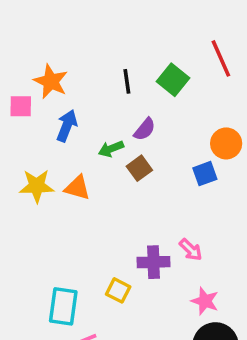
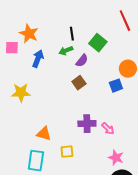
green square: (173, 80) -> (98, 43), moved
green arrow: (111, 149) -> (66, 51), moved
orange triangle: (77, 188) -> (44, 134), moved
purple cross: (154, 262) -> (87, 124), moved
yellow square: (118, 290) -> (67, 152), turned -32

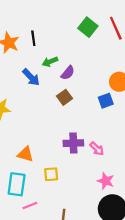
black line: (72, 34) -> (33, 38), moved
green square: (98, 43) -> (88, 27), moved
blue arrow: (38, 59) -> (31, 77), moved, turned 114

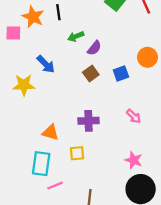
blue arrow: (31, 77) -> (46, 64), moved
blue square: (106, 101) -> (121, 73), moved
purple cross: (73, 143) -> (89, 121), moved
pink arrow: (97, 149) -> (134, 116), moved

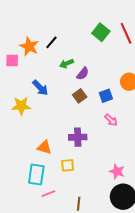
black line: (58, 12) -> (51, 42), turned 48
pink arrow: (134, 116) -> (111, 120), moved

